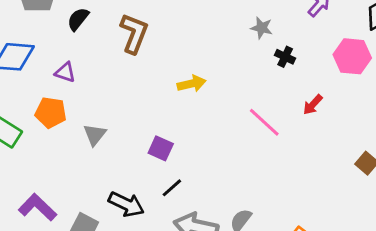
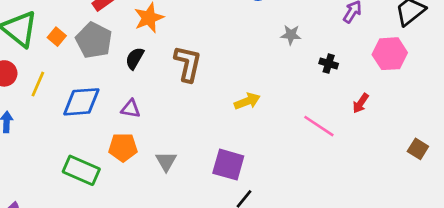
gray star: (262, 28) -> (291, 35), moved
purple square: (161, 148) -> (228, 165), size x1.4

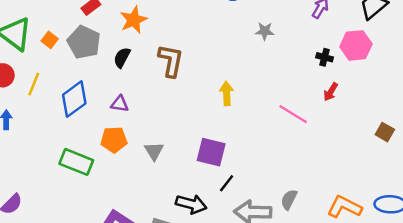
black cross: (329, 64) -> (325, 57), moved
yellow arrow: (247, 101) -> (227, 93), turned -70
blue diamond: (81, 102) -> (74, 99), turned -30

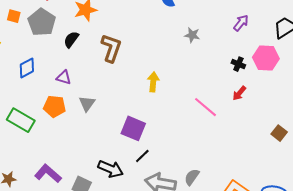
orange square: (50, 40) -> (14, 16), turned -32
blue diamond: (74, 99) -> (27, 68), size x0.7
gray triangle: (154, 151) -> (87, 104), moved

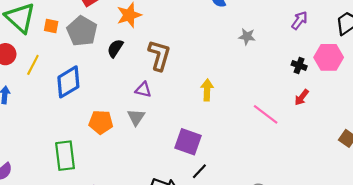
blue diamond: (27, 68) -> (68, 82), size x1.4
purple triangle: (64, 77) -> (143, 90), moved
green rectangle: (21, 120) -> (65, 156), moved, turned 56

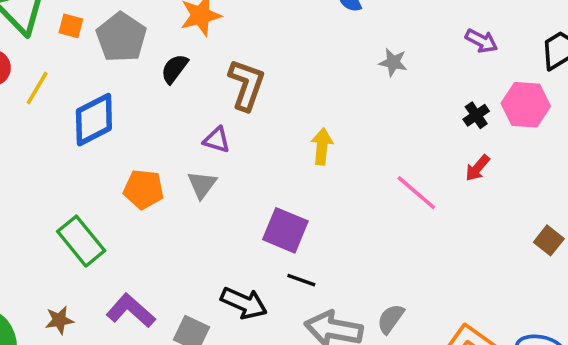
purple arrow: (300, 20) -> (481, 41), turned 78
black cross: (299, 65) -> (476, 115), turned 32
green rectangle: (65, 156) -> (81, 241), turned -36
black line: (199, 171) -> (301, 280), turned 63

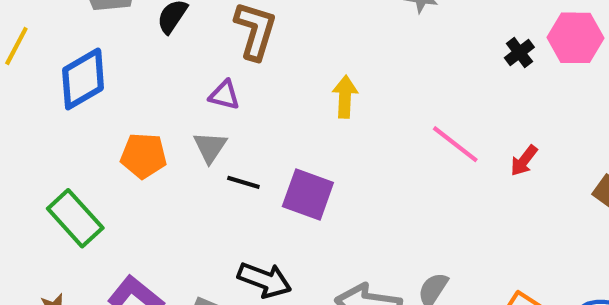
red arrow: (477, 168) -> (524, 161), moved
black line: (301, 280) -> (243, 182), moved

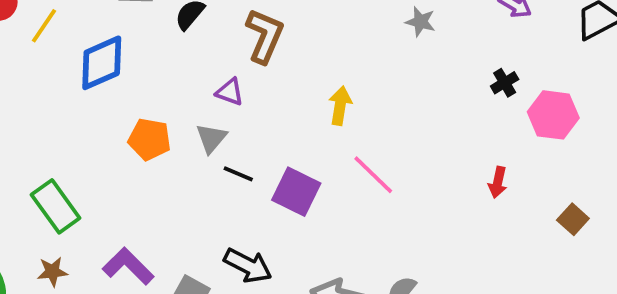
pink hexagon: (575, 38) -> (553, 115), moved
pink line: (455, 144) -> (373, 175), moved
red arrow: (524, 161) -> (498, 182), turned -32
green rectangle: (75, 218) -> (56, 206), moved

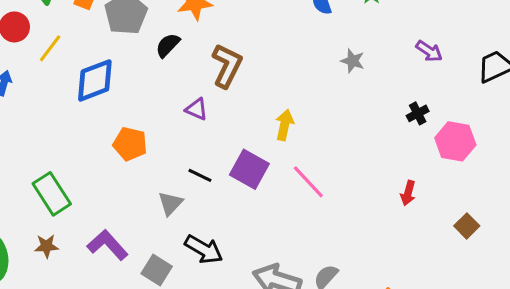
gray triangle: (211, 138) -> (170, 203), moved
purple square: (296, 192) -> (249, 169), moved

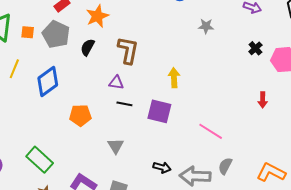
black line: (200, 175) -> (124, 104), moved
pink line: (308, 182) -> (211, 131), moved
black arrow: (204, 249) -> (162, 167), moved, size x0.7

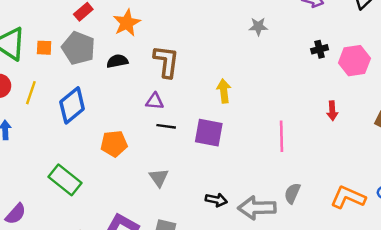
black semicircle: (88, 47) -> (117, 61), turned 54
black cross: (255, 48) -> (320, 49), turned 32
pink line: (211, 131) -> (282, 136), moved, turned 60
green rectangle: (40, 160) -> (65, 180), moved

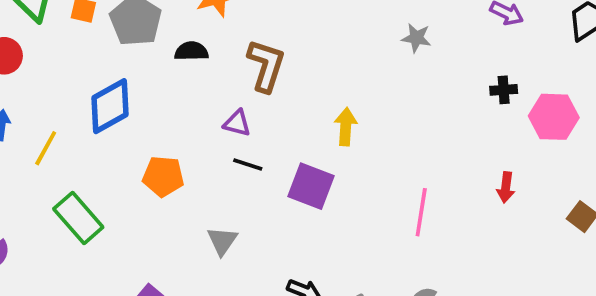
yellow line: (31, 93) -> (46, 148), moved

